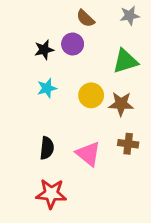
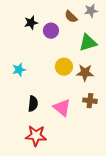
brown semicircle: (85, 18) -> (71, 17), moved
black star: (44, 50) -> (31, 23), moved
cyan star: (47, 88) -> (19, 70), moved

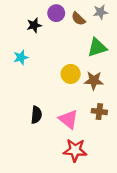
purple circle: (51, 31) -> (56, 13), moved
cyan star: (19, 70) -> (21, 57), moved
red star: (36, 136) -> (75, 150), moved

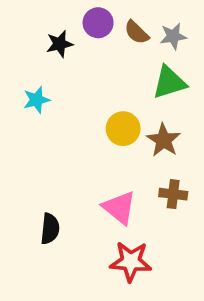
gray star: (100, 12) -> (173, 36), moved
brown star: (94, 81) -> (164, 140), turned 30
black semicircle: (36, 115) -> (50, 229), moved

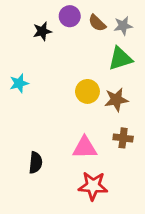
cyan star: (36, 100) -> (19, 83), moved
brown star: (164, 140) -> (116, 100), turned 30
pink triangle: (119, 208) -> (85, 148), turned -40

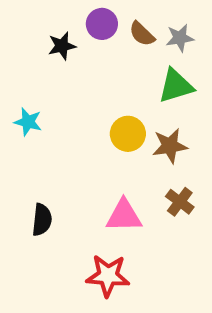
cyan star: (19, 83) -> (28, 122), turned 30
brown cross: (123, 138) -> (180, 202), turned 30
black semicircle: (35, 163) -> (42, 220), moved
red star: (93, 186) -> (108, 276), moved

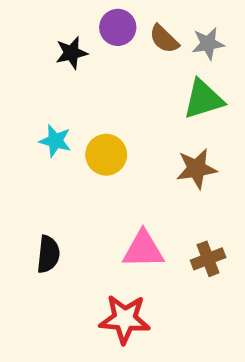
cyan star: (28, 122) -> (55, 141), moved
yellow circle: (128, 134) -> (106, 155), moved
brown cross: (180, 202) -> (208, 259), moved, turned 32

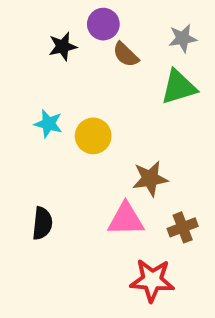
brown semicircle: (164, 39) -> (126, 55), moved
brown star: (196, 169) -> (150, 179), moved
red star: (125, 319) -> (152, 280), moved

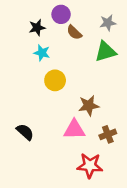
cyan star: (48, 124) -> (42, 53), moved
black semicircle: (42, 223) -> (25, 132), turned -54

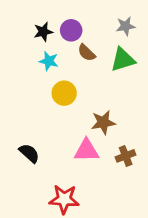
purple circle: (61, 14) -> (71, 30), moved
brown semicircle: (74, 32) -> (86, 53), moved
red star: (90, 166) -> (64, 199), moved

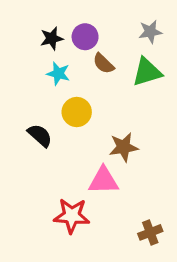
black semicircle: (29, 153) -> (40, 135), moved
brown cross: (126, 156) -> (150, 232), moved
red star: (64, 199) -> (72, 216), moved

